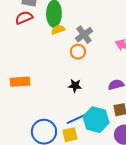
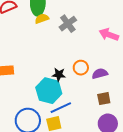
orange circle: (78, 52) -> (81, 68), moved
cyan hexagon: (96, 120) -> (49, 91), moved

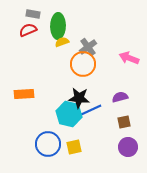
orange circle: (81, 68) -> (83, 64), moved, size x1.6
black star: (59, 75) -> (79, 98), size x1.5
blue line: (61, 108) -> (91, 110), moved

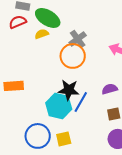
green ellipse: (58, 26) -> (48, 18), turned -60
yellow semicircle: (62, 42) -> (42, 34), moved
blue line: (91, 110) -> (81, 102), turned -35

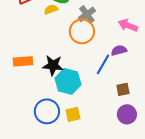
purple semicircle: (110, 89) -> (119, 50), moved
black star: (69, 90) -> (53, 65), moved
blue line: (81, 102) -> (103, 64), moved

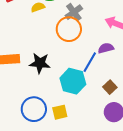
cyan hexagon: (68, 81) -> (73, 81), moved
brown square: (123, 89) -> (110, 87), turned -32

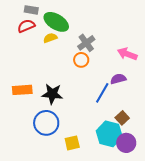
orange circle: (69, 29) -> (81, 60), size x0.6
cyan hexagon: (73, 81) -> (109, 134), moved
blue circle: (34, 109) -> (46, 123), moved

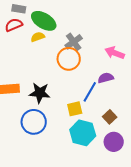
orange circle: (81, 60) -> (69, 59), size x1.5
cyan hexagon: (109, 134) -> (83, 133), moved
yellow square: (72, 143) -> (75, 109), moved

